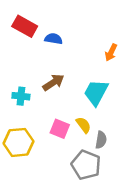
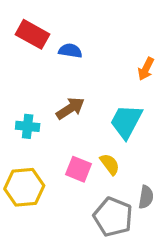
gray semicircle: (101, 140) -> (146, 197), moved

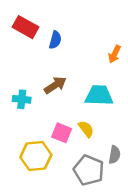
blue semicircle: (70, 51) -> (55, 40), turned 96
cyan trapezoid: (126, 121) -> (99, 95), turned 64
yellow hexagon: (24, 187) -> (36, 156), moved

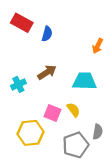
cyan cross: (22, 99) -> (18, 84), turned -32
gray pentagon: (89, 170) -> (76, 145), turned 30

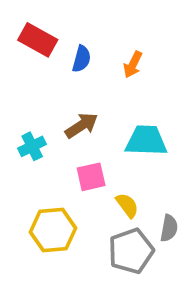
orange arrow: (98, 46) -> (133, 65), moved
yellow semicircle: (73, 110) -> (127, 205), moved
pink square: (52, 113) -> (91, 177), moved, turned -35

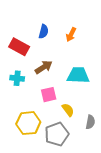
red rectangle: (38, 40) -> (19, 47), moved
cyan cross: (32, 146) -> (17, 78), turned 32
gray pentagon: (131, 251) -> (57, 134), moved

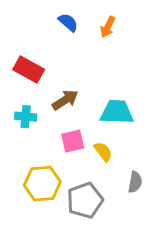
blue semicircle: (44, 32) -> (68, 22), moved, turned -64
orange arrow: (71, 35) -> (108, 27), moved
yellow semicircle: (68, 110) -> (103, 152), moved

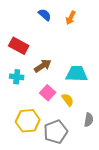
pink square: (73, 141) -> (48, 93), turned -35

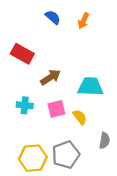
cyan cross: (17, 77) -> (25, 105), moved
pink square: (48, 93) -> (56, 109), turned 35
yellow hexagon: (28, 121) -> (33, 158), moved

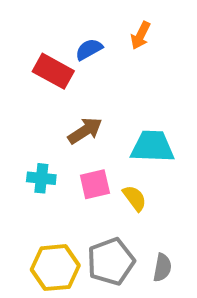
blue semicircle: (53, 17) -> (89, 49), moved, turned -70
red rectangle: (22, 54) -> (53, 71), moved
gray semicircle: (105, 141) -> (162, 268), moved

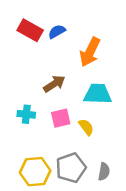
orange arrow: (141, 35) -> (90, 52), moved, size x1.6
red rectangle: (53, 71) -> (30, 30), moved

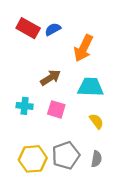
pink square: (61, 118) -> (56, 109), turned 30
yellow semicircle: (86, 127) -> (96, 121), moved

